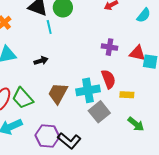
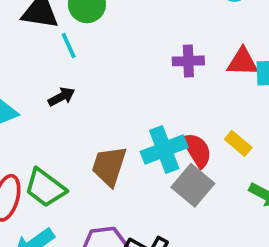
black arrow: (41, 61) -> (61, 97), moved
red semicircle: (108, 79) -> (197, 150), moved
yellow rectangle: (127, 95) -> (238, 143), turned 48

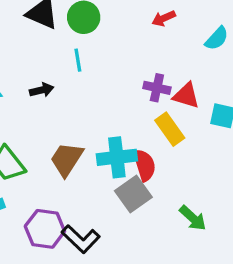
cyan line: (69, 46) -> (78, 60), moved
red triangle: (242, 62) -> (186, 96), moved
yellow rectangle: (238, 143) -> (170, 129), moved, size x1.4

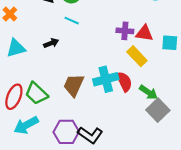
cyan line: (78, 60) -> (72, 21), turned -48
gray square: (133, 194) -> (158, 110), moved
green arrow: (193, 218) -> (148, 92), moved

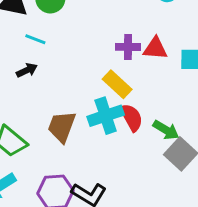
cyan line: (72, 21) -> (35, 39), moved
yellow rectangle: (137, 56) -> (117, 84), moved

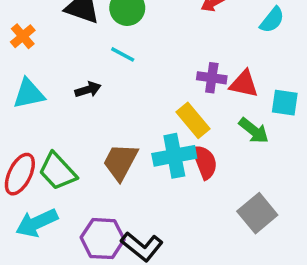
cyan line: (35, 39) -> (123, 54), moved
green arrow: (166, 130) -> (254, 131), moved

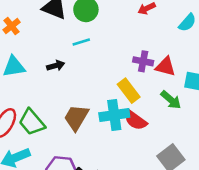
cyan line: (123, 54) -> (81, 42), turned -48
red semicircle: (205, 162) -> (135, 120), turned 145

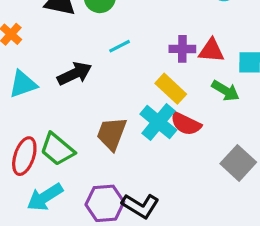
cyan line: (81, 42) -> (120, 46), moved
black arrow: (56, 66) -> (75, 74), size x1.5
cyan cross: (114, 115) -> (158, 122), turned -32

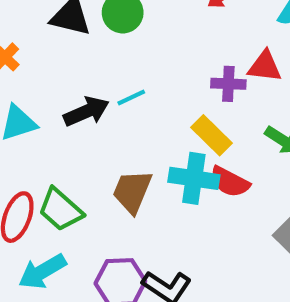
cyan line: (120, 46) -> (131, 98), moved
red triangle: (211, 51) -> (265, 66), moved
cyan cross: (158, 122) -> (194, 178), turned -33

